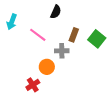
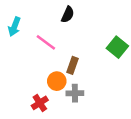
brown rectangle: (74, 35) -> (72, 65), moved
gray cross: (62, 51) -> (75, 93), moved

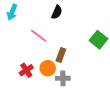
cyan arrow: (14, 27) -> (12, 12), moved
red cross: (40, 103) -> (26, 70), moved

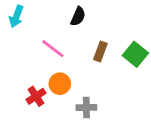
brown rectangle: (61, 55) -> (100, 51), moved
orange circle: (48, 68) -> (60, 84), moved

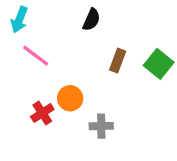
pink line: (53, 49) -> (36, 56), moved

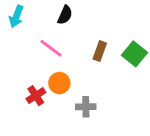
black semicircle: (91, 20) -> (65, 15), moved
pink line: (36, 56) -> (51, 48), moved

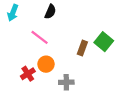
brown rectangle: (100, 51) -> (82, 48), moved

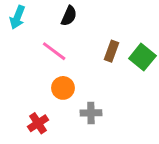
brown rectangle: (82, 48) -> (112, 51), moved
red cross: (28, 74) -> (38, 123), moved

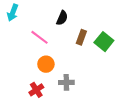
black semicircle: (69, 16) -> (62, 18), moved
red cross: (38, 123) -> (36, 90), moved

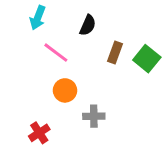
cyan arrow: (13, 13) -> (38, 18), moved
red cross: (36, 90) -> (39, 133), moved

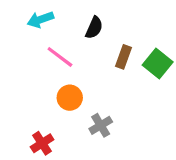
cyan arrow: (38, 18) -> (40, 20), turned 50
gray cross: (94, 116) -> (101, 125), turned -30

